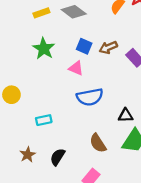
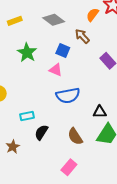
yellow rectangle: (41, 13) -> (15, 21), moved
brown arrow: (108, 47) -> (82, 36), moved, turned 70
black semicircle: (58, 157) -> (41, 132), moved

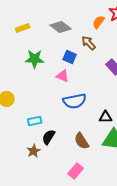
green star: (27, 53) -> (35, 59), turned -30
brown star: (13, 147) -> (34, 151), moved

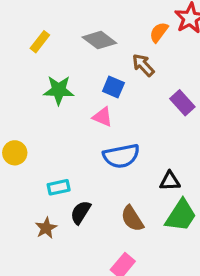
yellow rectangle: (23, 28) -> (40, 42), turned -32
brown star: (34, 151) -> (46, 228), moved

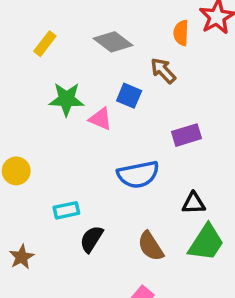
orange semicircle: (159, 32) -> (181, 33), turned -35
purple rectangle: (182, 103) -> (186, 135), moved, turned -65
pink triangle: (102, 117) -> (100, 119), moved
brown star: (46, 228) -> (22, 257), moved

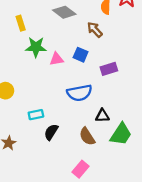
yellow rectangle: (45, 44) -> (21, 23), moved, turned -56
blue square: (129, 96) -> (81, 55), moved
pink triangle: (100, 119) -> (57, 59), turned -32
black triangle: (194, 203) -> (102, 116), moved

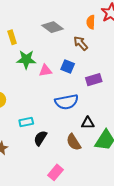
pink rectangle: (81, 169) -> (55, 172), moved

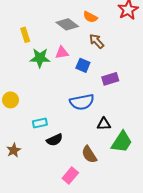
orange semicircle: (91, 22) -> (90, 17), moved, turned -64
pink triangle: (45, 71) -> (62, 53), moved
black semicircle: (40, 138) -> (55, 140), turned -147
brown semicircle: (74, 142) -> (89, 154), moved

